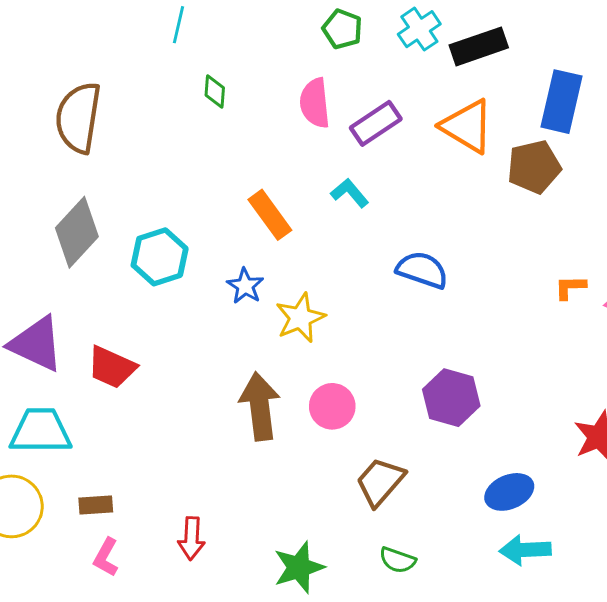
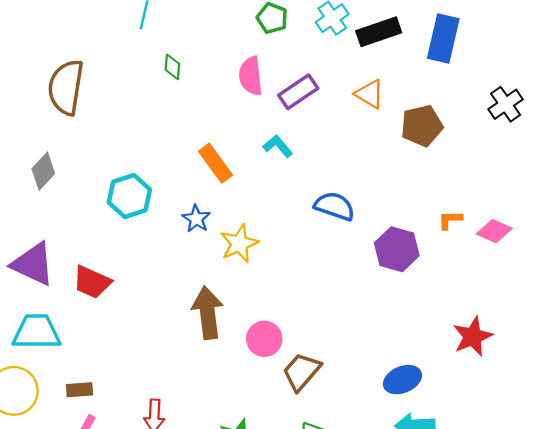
blue rectangle: (562, 102) -> (443, 39), moved
orange triangle: (467, 126) -> (370, 94), size x0.7
gray diamond: (77, 232) -> (43, 171), moved, size x0.7
purple hexagon: (451, 398) -> (397, 249), moved
pink circle: (332, 406) -> (264, 339), moved

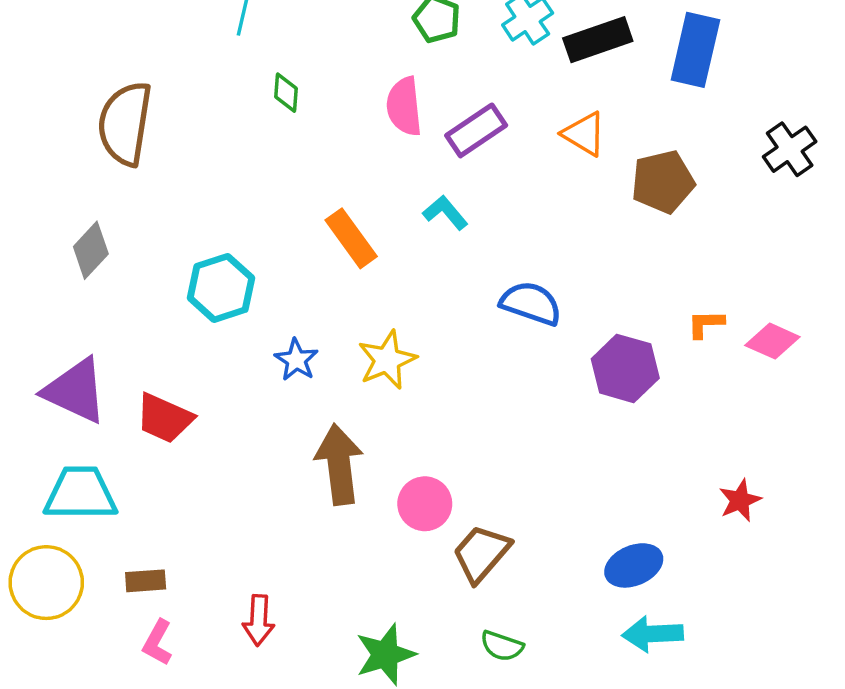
blue star: (196, 219) -> (296, 360), moved
red star: (473, 337) -> (740, 500), size x0.7

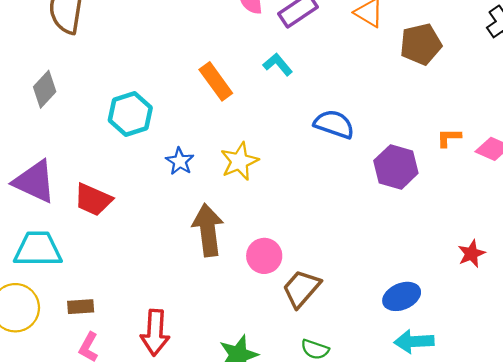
red arrow: (259, 620) -> (155, 332), size x1.4

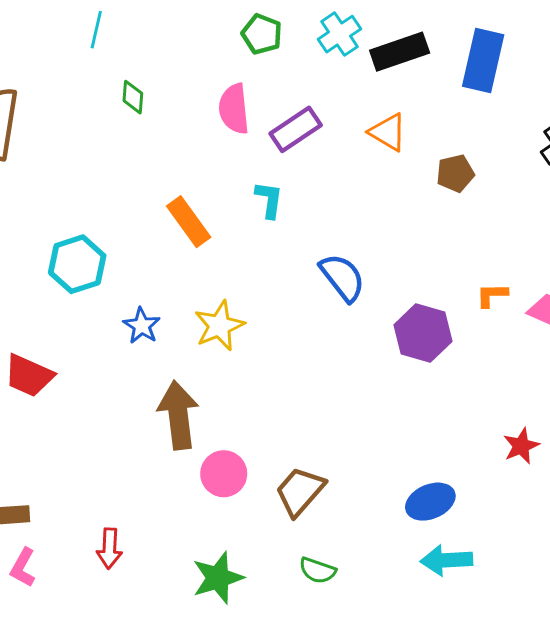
brown pentagon: (421, 44) -> (455, 173), size x0.7
cyan L-shape: (278, 64) -> (269, 200), turned 48
blue semicircle: (334, 124) -> (342, 277), turned 33
pink circle: (264, 256) -> (224, 474), moved
red arrow: (155, 332) -> (109, 548), size x0.7

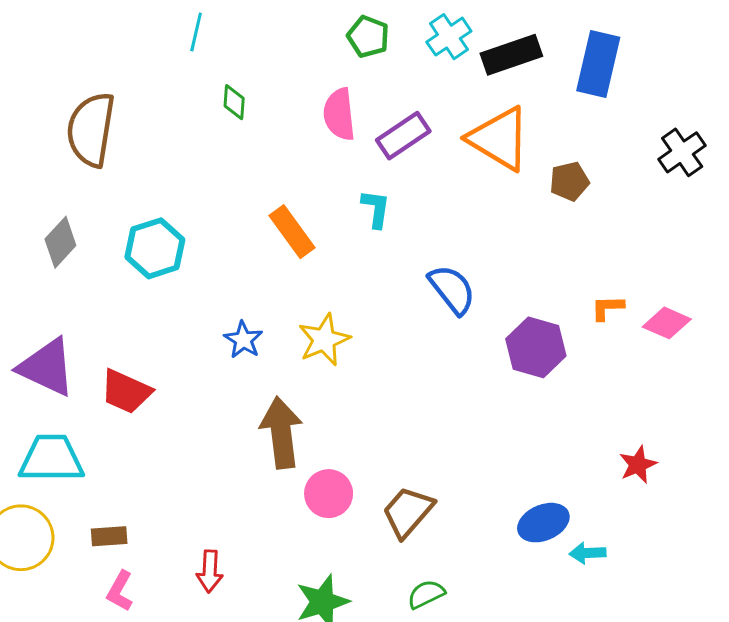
orange triangle: (388, 132) -> (499, 139), size x1.6
cyan hexagon: (77, 264) -> (155, 248), moved
cyan arrow: (446, 560) -> (588, 553), moved, size x0.7
green semicircle: (318, 570) -> (426, 594), turned 135

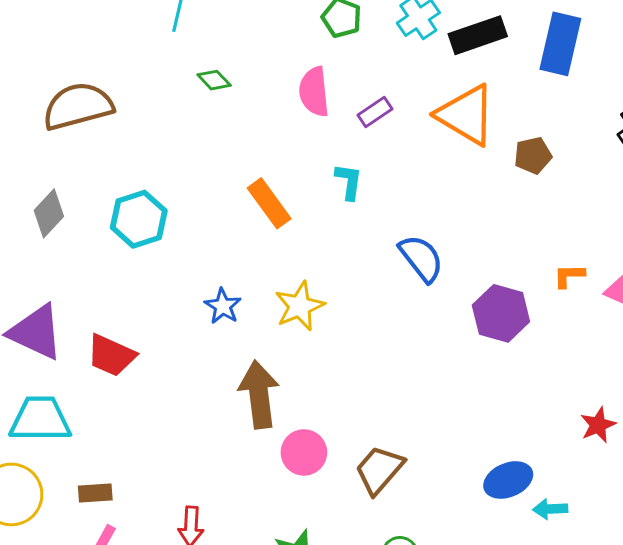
green diamond: (234, 102) -> (214, 80), turned -48
brown semicircle: (91, 129) -> (78, 106), turned 66
purple rectangle: (403, 136) -> (375, 112), size x0.7

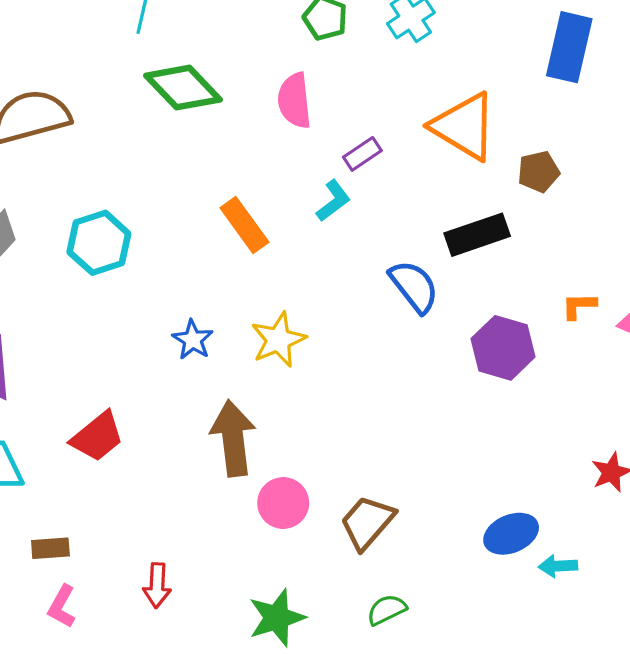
black rectangle: (478, 35) -> (477, 235), moved
green diamond: (214, 80) -> (183, 88), size x2.0
purple rectangle: (375, 112) -> (362, 154), moved
cyan L-shape: (349, 182) -> (333, 201), turned 45
red trapezoid: (111, 355) -> (97, 437), moved, turned -63

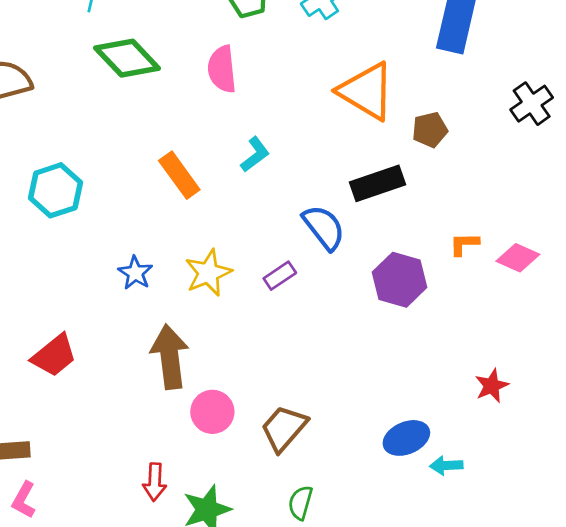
purple rectangle: (362, 154) -> (280, 276), moved
red arrow: (157, 585) -> (155, 482), moved
green semicircle: (387, 610) -> (300, 503), turned -48

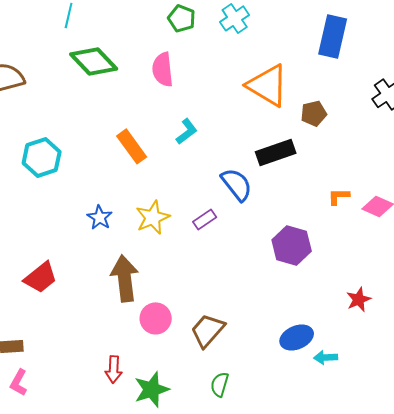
purple hexagon: (400, 280) -> (292, 245), moved

